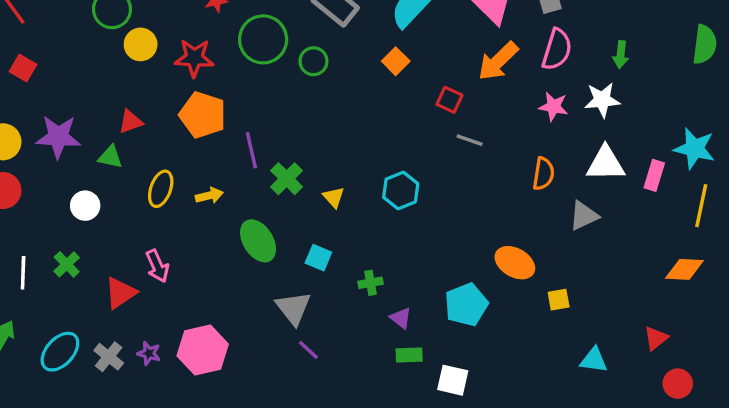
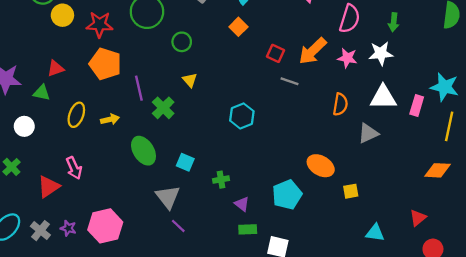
green circle: (313, 61) -> (182, 42), moved
orange arrow: (498, 61) -> (313, 51), moved
yellow triangle: (334, 197) -> (190, 80), moved

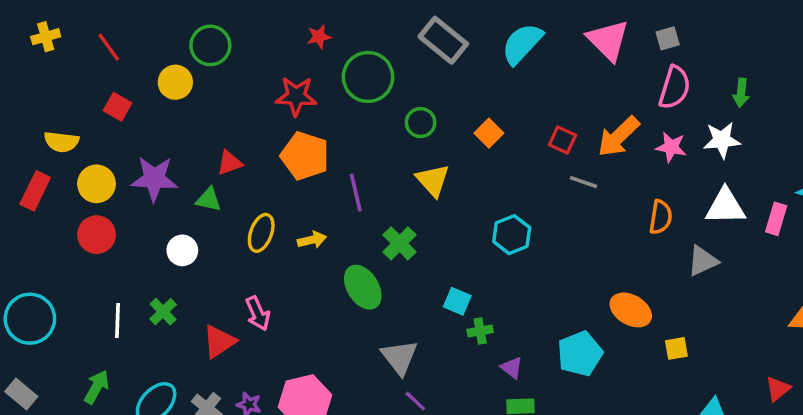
yellow circle: (62, 15) -> (175, 82), moved
orange square: (238, 27) -> (489, 133), moved
yellow triangle: (190, 80) -> (433, 180), size x1.5
green cross: (163, 108) -> (400, 243), moved
cyan square: (185, 162) -> (457, 301), moved

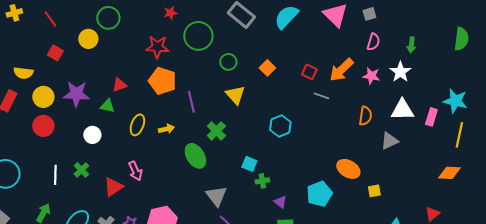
pink semicircle: (675, 87) -> (373, 42), size x0.7
white star: (722, 140) -> (400, 72), turned -30

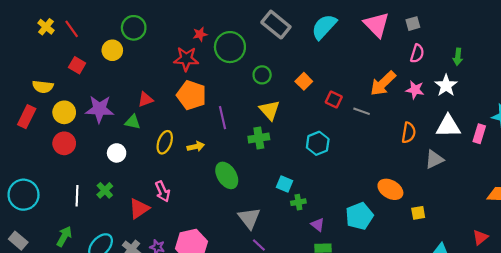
yellow cross: (14, 13) -> (46, 27), moved, turned -35
red star: (170, 13) -> (200, 34), moved
red square: (309, 72) -> (334, 99), moved
green cross: (216, 131) -> (259, 138), moved, turned 36

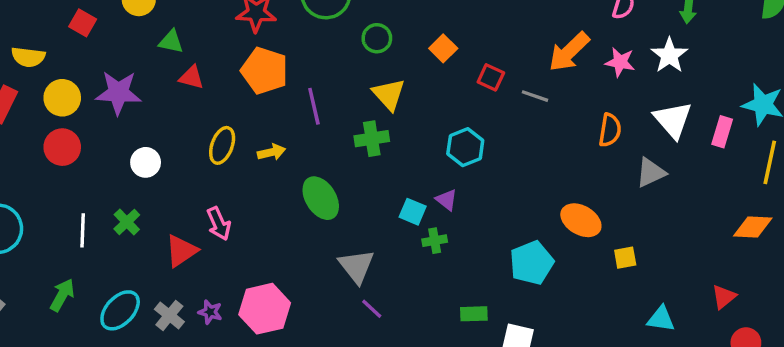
red triangle: (145, 99) -> (191, 77), turned 35
green triangle: (133, 122) -> (171, 42), moved
white triangle: (448, 126) -> (673, 120), turned 50
purple triangle: (318, 225) -> (447, 200), moved

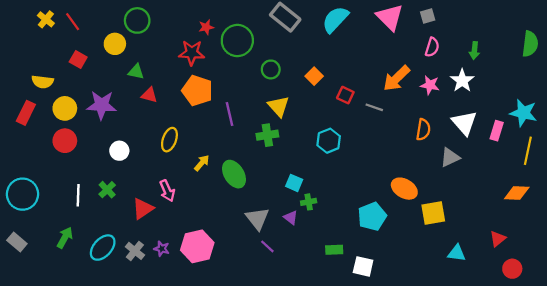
yellow arrow: (271, 152) -> (202, 163), moved, turned -36
purple triangle: (447, 200) -> (291, 217), moved
yellow square: (625, 258) -> (433, 213), size x1.6

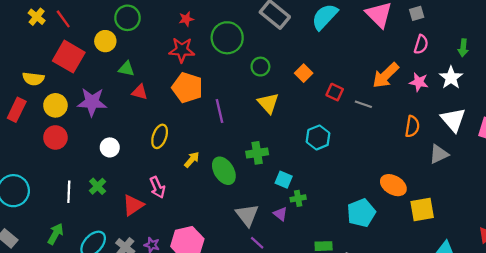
red star: (206, 27) -> (186, 19), moved
red square: (78, 59) -> (69, 57), size x1.8
green cross: (267, 135) -> (257, 153), moved

